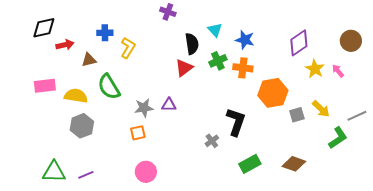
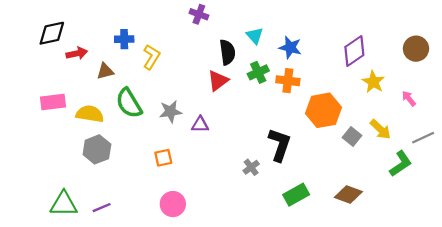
pink arrow: (338, 71) -> (409, 98), moved
gray star: (144, 108) -> (170, 112), moved
gray square: (297, 115) -> (352, 136), turned -35

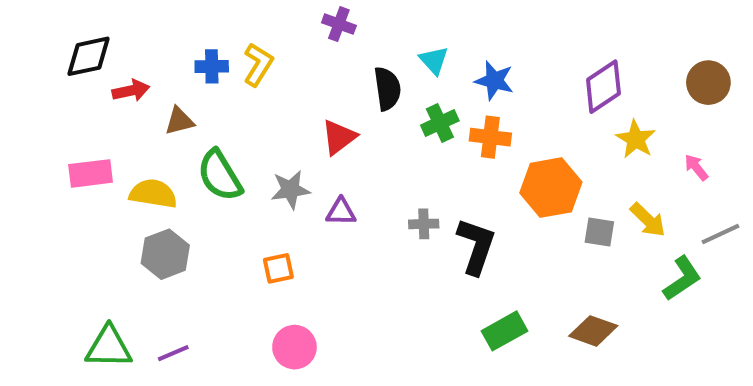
yellow L-shape: (151, 57) -> (258, 64), moved
red triangle: (218, 81) -> (339, 137), moved
gray square: (352, 136) -> (599, 232), turned -30
gray cross: (251, 167) -> (424, 224), moved, turned 35

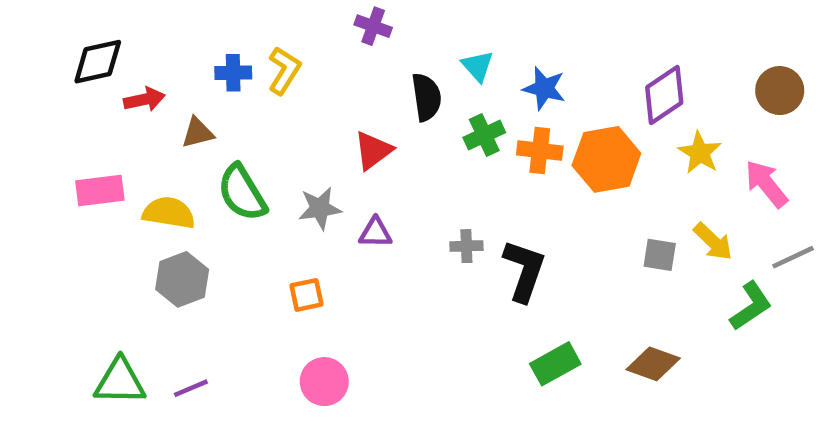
pink arrow: (696, 167) -> (766, 184), size x1.6
orange hexagon: (551, 188) -> (606, 159), moved

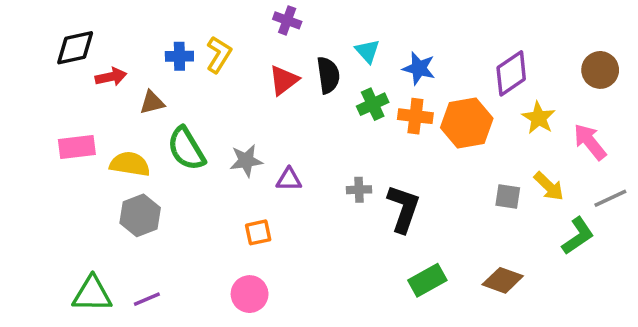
red triangle: (373, 151) -> (284, 80), moved
orange square: (306, 295) -> (258, 232), moved

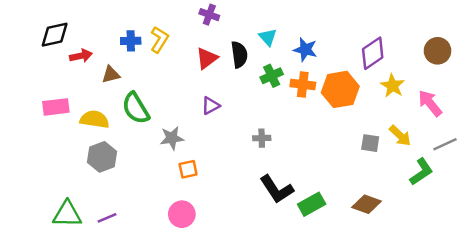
gray star: (246, 161) -> (172, 138), moved
purple triangle: (289, 179) -> (211, 106), moved, turned -30
black L-shape: (403, 209) -> (277, 189), moved, turned 128

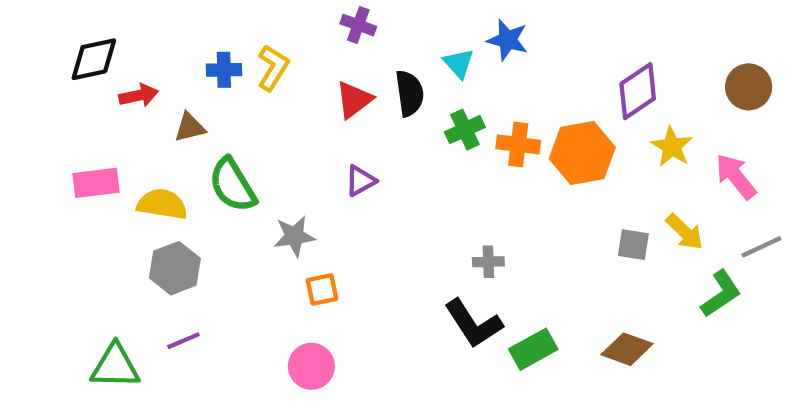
blue star: (305, 50) -> (508, 40), moved
gray cross: (262, 138) -> (488, 262), moved
purple line: (107, 218) -> (183, 341), moved

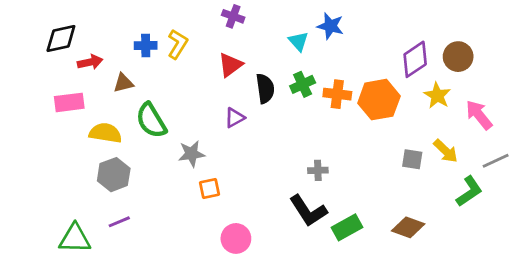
brown circle: (749, 87) -> (458, 57), moved
black semicircle: (409, 93) -> (265, 89), moved
pink rectangle: (96, 183) -> (69, 102), moved
pink circle: (311, 366) -> (236, 238), moved

